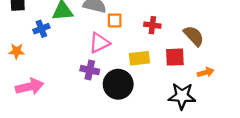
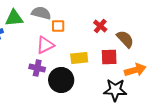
red cross: (152, 25) -> (100, 26), moved, turned 32
orange arrow: (206, 72) -> (135, 70), size x1.5

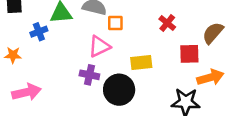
brown semicircle: (125, 39) -> (213, 33), moved, turned -96
red square: (109, 57) -> (189, 54), moved

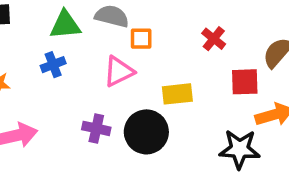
blue cross: (39, 32) -> (53, 65), moved
purple cross: (89, 75) -> (96, 128), moved

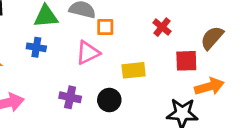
blue cross: (53, 65) -> (36, 47), turned 30
black circle: (146, 132) -> (109, 100), size x0.7

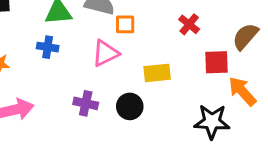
orange arrow: (209, 86) -> (242, 91), turned -116

